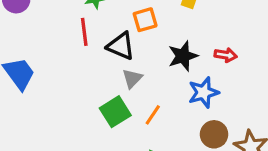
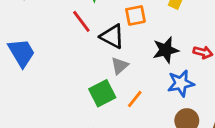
red line: (84, 32) -> (81, 21), turned -35

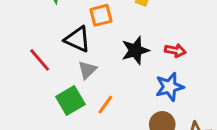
red line: (81, 21) -> (40, 60), moved
blue star: (181, 83) -> (170, 87), moved

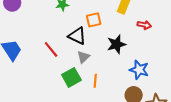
red arrow: (175, 51) -> (144, 25), moved
blue star: (170, 87) -> (139, 70), turned 30
orange line: (105, 105) -> (95, 81), turned -32

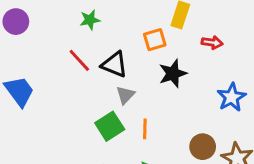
orange square: (94, 20) -> (155, 40), moved
red line: (51, 49) -> (79, 60), moved
blue star: (139, 70) -> (232, 97), moved, turned 30

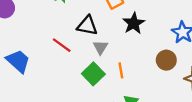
red line: (79, 60) -> (62, 45), moved
brown circle: (203, 147) -> (166, 60), moved

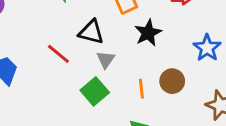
brown circle: (166, 60) -> (172, 81), moved
orange line: (121, 70) -> (141, 89), moved

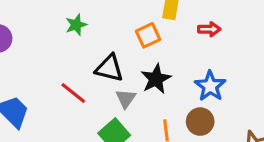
black star: (148, 33) -> (156, 79), moved
blue star: (207, 48) -> (210, 86), moved

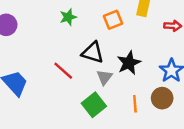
orange square: (148, 35) -> (113, 20), moved

